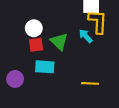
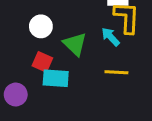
red square: (36, 45) -> (42, 62), moved, turned 32
yellow line: (90, 83) -> (116, 72), moved

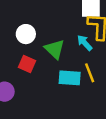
yellow line: (116, 72) -> (90, 73), turned 66
cyan rectangle: (56, 78) -> (70, 78), moved

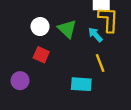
green triangle: (55, 49) -> (67, 29), moved
cyan rectangle: (70, 78) -> (81, 84), moved

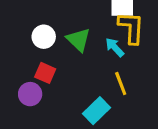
purple circle: (20, 81) -> (30, 94), moved
cyan rectangle: (81, 84) -> (97, 111), turned -48

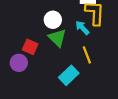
white circle: (44, 37) -> (53, 20), moved
green triangle: (78, 40) -> (57, 38), moved

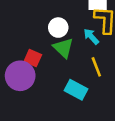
purple circle: (19, 63) -> (20, 76), size x1.5
cyan rectangle: (69, 75) -> (76, 90), turned 72

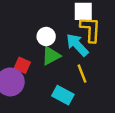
cyan arrow: (91, 36) -> (77, 45), size x1.5
green triangle: (63, 48) -> (51, 56), turned 48

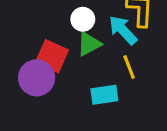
red square: (22, 65) -> (52, 56), size x1.5
cyan rectangle: (63, 95) -> (104, 95), turned -36

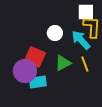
green triangle: (89, 44) -> (63, 63), moved
cyan rectangle: (104, 95) -> (38, 82), moved

